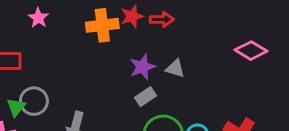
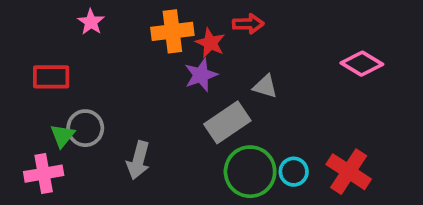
red star: (132, 16) -> (210, 43), moved, turned -30
purple star: (142, 67) -> (201, 75), moved
gray rectangle: (145, 97) -> (227, 122), size x1.6

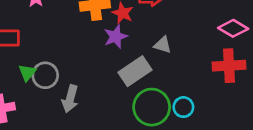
gray circle: (85, 128) -> (45, 75), moved
green triangle: (63, 136) -> (27, 73), moved
red cross: (349, 172) -> (229, 66), moved, turned -36

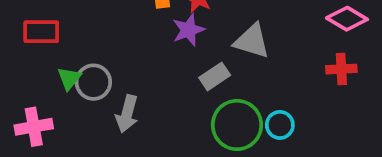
gray triangle: (163, 45) -> (252, 41), size x1.5
red cross: (229, 66) -> (341, 69), size x0.7
gray rectangle: (135, 71) -> (215, 76), size x0.7

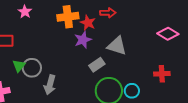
red cross: (341, 69) -> (162, 74), moved

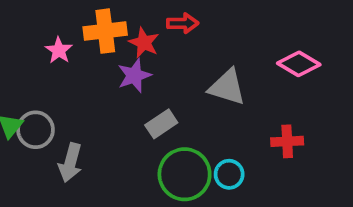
pink star: (25, 12) -> (59, 50), moved
gray triangle: (117, 46) -> (227, 87), moved

